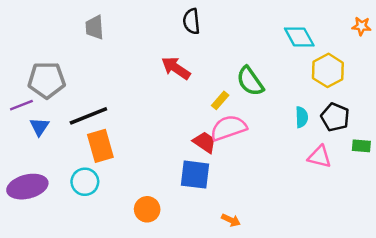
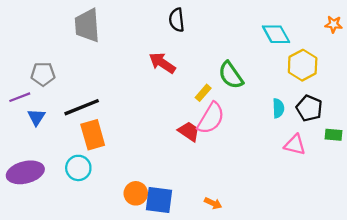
gray trapezoid: (94, 27) -> (87, 25), size x1.5
gray pentagon: (47, 80) -> (43, 74), size x0.7
pink semicircle: (229, 128) -> (211, 118), turned 140
blue square: (195, 175) -> (159, 200), moved

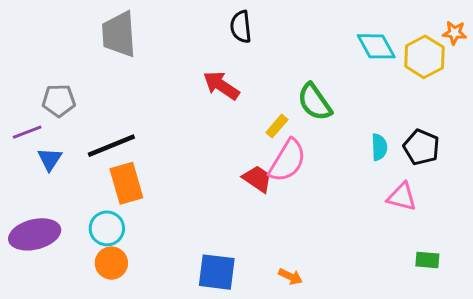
yellow hexagon: (303, 65) -> (424, 57), moved
green rectangle: (334, 135) -> (427, 260), moved
orange circle: (136, 193) -> (111, 263), moved

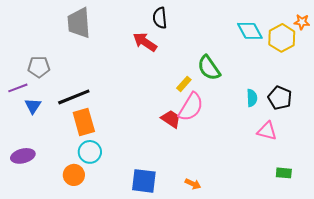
red arrow: (221, 85) -> (145, 42), moved
cyan circle: (107, 228) -> (90, 152), moved
purple ellipse: (35, 234) -> (23, 156), size x0.7

